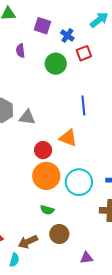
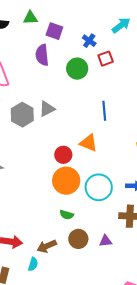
purple square: (42, 26) -> (54, 31), moved
purple semicircle: (20, 51) -> (42, 55), size x1.5
gray triangle: (27, 117) -> (47, 109), moved, turned -36
purple triangle: (86, 258) -> (106, 241), moved

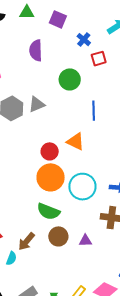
purple square: (54, 31) -> (58, 19), moved
green circle: (77, 69) -> (70, 79), moved
green semicircle: (67, 215) -> (48, 211), size x1.6
brown arrow: (47, 246) -> (26, 241), turned -30

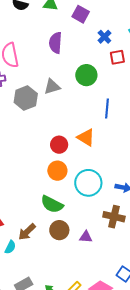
gray triangle: (37, 104) -> (52, 87), moved
orange circle: (51, 177) -> (57, 171), size x0.7

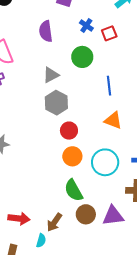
blue cross: (104, 37) -> (86, 25), moved
gray hexagon: (26, 98) -> (56, 103), moved
orange triangle: (86, 137) -> (113, 120), moved
green semicircle: (52, 204) -> (74, 190), turned 45
purple triangle: (86, 237) -> (113, 216), size x1.6

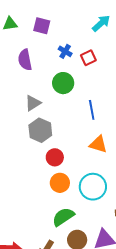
green semicircle: (74, 190) -> (63, 217), turned 90

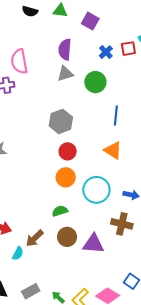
red square: (88, 58) -> (128, 49), moved
gray triangle: (33, 103) -> (65, 74), moved
green semicircle: (63, 217) -> (60, 211), size x0.7

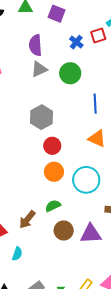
brown arrow: (35, 238) -> (27, 220), moved

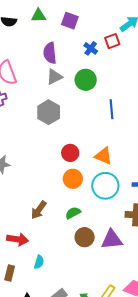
gray hexagon: (41, 117) -> (49, 112), moved
orange triangle: (97, 139) -> (103, 156), moved
brown arrow: (27, 220) -> (39, 210), moved

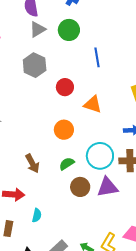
red circle: (70, 153) -> (65, 87), moved
cyan circle: (105, 186) -> (100, 156), moved
brown arrow: (39, 210) -> (32, 163), turned -60

